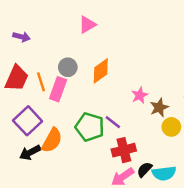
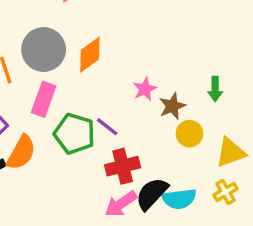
gray circle: (68, 67) -> (44, 50), size x1.6
pink rectangle: (58, 89) -> (44, 99), moved
black semicircle: (145, 170) -> (152, 194), size x1.5

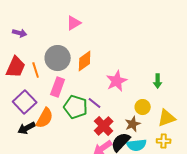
pink star: (145, 89) -> (117, 81), size x1.5
brown star: (172, 106) -> (133, 124), moved
red cross: (123, 166) -> (104, 126), turned -30
yellow cross: (226, 192) -> (164, 141), turned 32

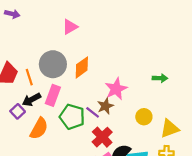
purple arrow: (20, 33) -> (12, 14), moved
green arrow: (158, 81) -> (160, 78), moved, turned -88
purple square: (25, 102) -> (18, 111), size x0.6
brown star: (133, 124) -> (105, 106), moved
black arrow: (27, 128) -> (31, 100), moved

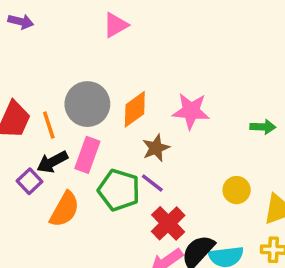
pink triangle: (70, 27) -> (115, 25), moved
pink star: (116, 89) -> (191, 111), moved, turned 30
brown star: (105, 106) -> (156, 148), moved

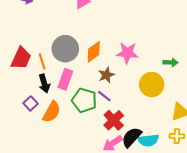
black arrow: (52, 162) -> (44, 83), turned -78
purple square: (29, 181) -> (31, 103), moved
yellow circle: (237, 190) -> (152, 85), moved, size x1.5

